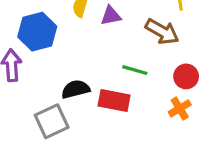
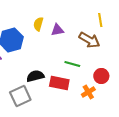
red circle: (186, 76) -> (101, 76), moved
orange cross: (180, 108) -> (88, 92), moved

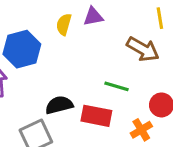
purple triangle: (57, 30) -> (93, 17), moved

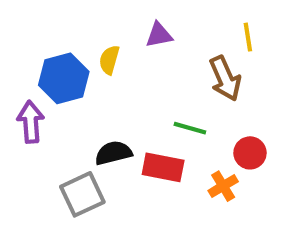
yellow semicircle: (64, 24) -> (109, 60), moved
brown arrow: (143, 49) -> (225, 78), turned 36

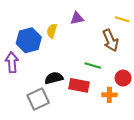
yellow line: (248, 37) -> (122, 19), turned -64
orange cross: (223, 186) -> (109, 95), turned 32

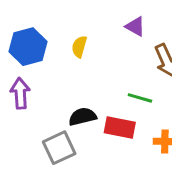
purple triangle: (77, 18) -> (135, 26), moved, turned 40
blue hexagon: (29, 40) -> (28, 47), moved

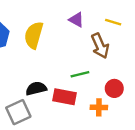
yellow semicircle: (79, 47) -> (34, 35), size x1.6
green line: (140, 98) -> (80, 74), turned -30

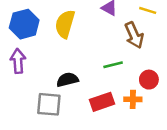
red rectangle: (65, 97) -> (102, 102), moved, turned -30
gray square: (18, 112) -> (49, 104), turned 30

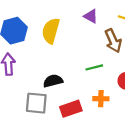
orange cross: (133, 99) -> (101, 99), moved
red rectangle: (102, 102) -> (71, 109), moved

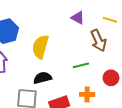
yellow semicircle: (51, 31) -> (40, 47), moved

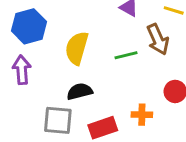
green line: (81, 65) -> (126, 55), moved

